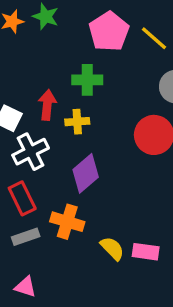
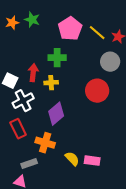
gray rectangle: (26, 237) -> (29, 164), moved

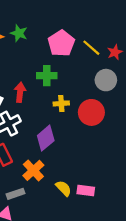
yellow cross: (51, 83) -> (61, 103), moved
orange cross: (45, 143) -> (33, 170), turned 30

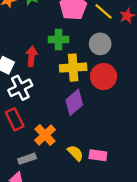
gray circle: (106, 80) -> (100, 44), moved
yellow cross: (61, 103) -> (73, 68), size x1.6
purple diamond: (46, 138) -> (74, 102), moved

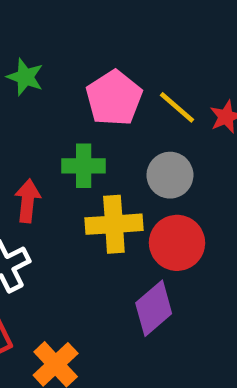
purple diamond: (74, 102) -> (154, 308), moved

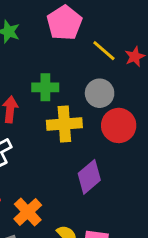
pink pentagon: (114, 98) -> (64, 23), moved
red circle: (177, 243) -> (119, 125), moved

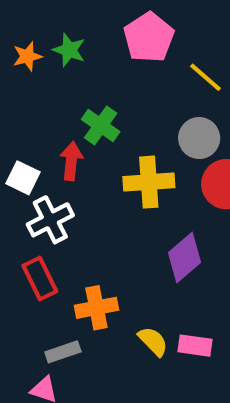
green cross: (45, 87) -> (101, 125), moved, turned 35
orange cross: (28, 212) -> (96, 308), turned 32

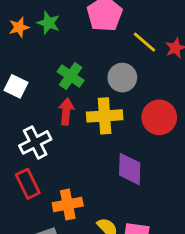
gray circle: (199, 138) -> (122, 78), moved
red arrow: (71, 161) -> (66, 111), moved
white square: (23, 178) -> (16, 86), moved
purple diamond: (184, 258) -> (130, 169), turned -48

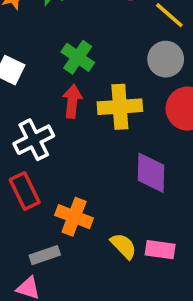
gray circle: (122, 78) -> (166, 59), moved
orange cross: (68, 204) -> (74, 217), turned 32

